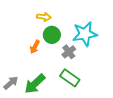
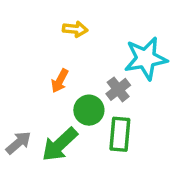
green circle: (52, 35) -> (89, 110), moved
green rectangle: (70, 78) -> (120, 134), turned 60

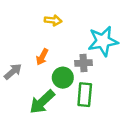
gray cross: (118, 89) -> (83, 63), turned 35
gray arrow: (18, 143) -> (13, 72), moved

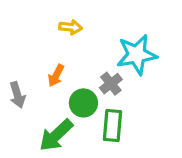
gray cross: (83, 63) -> (111, 84), turned -35
gray arrow: (13, 72) -> (17, 95), turned 114

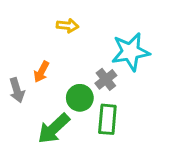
orange arrow: (56, 76) -> (41, 72), moved

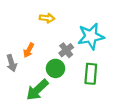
gray cross: (106, 79) -> (66, 50), moved
green rectangle: (107, 119) -> (91, 74), moved

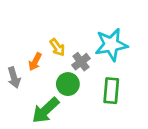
yellow arrow: (47, 18) -> (57, 47), moved, turned 48

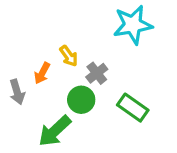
cyan star: (111, 45) -> (133, 25), moved
green rectangle: (111, 91) -> (133, 108), turned -60

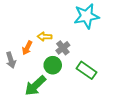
yellow arrow: (69, 56) -> (45, 37), turned 128

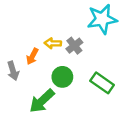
gray cross: (63, 48) -> (74, 46), moved

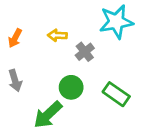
yellow arrow: (53, 43) -> (57, 35), moved
orange arrow: (32, 56) -> (15, 38), moved

